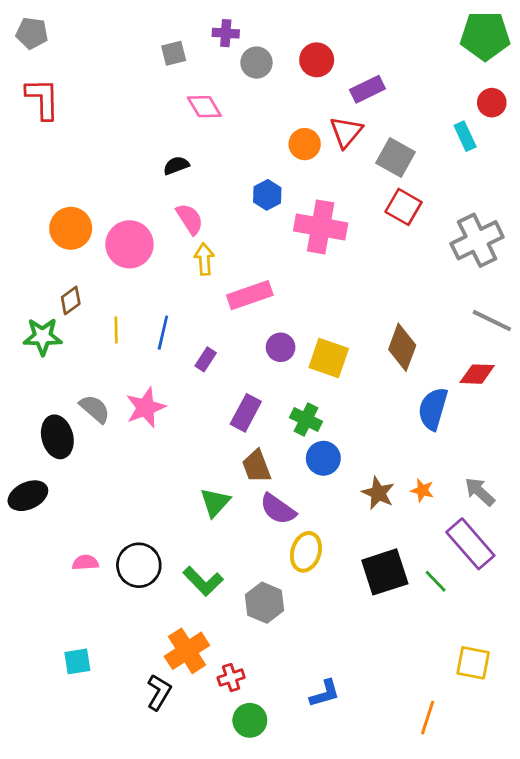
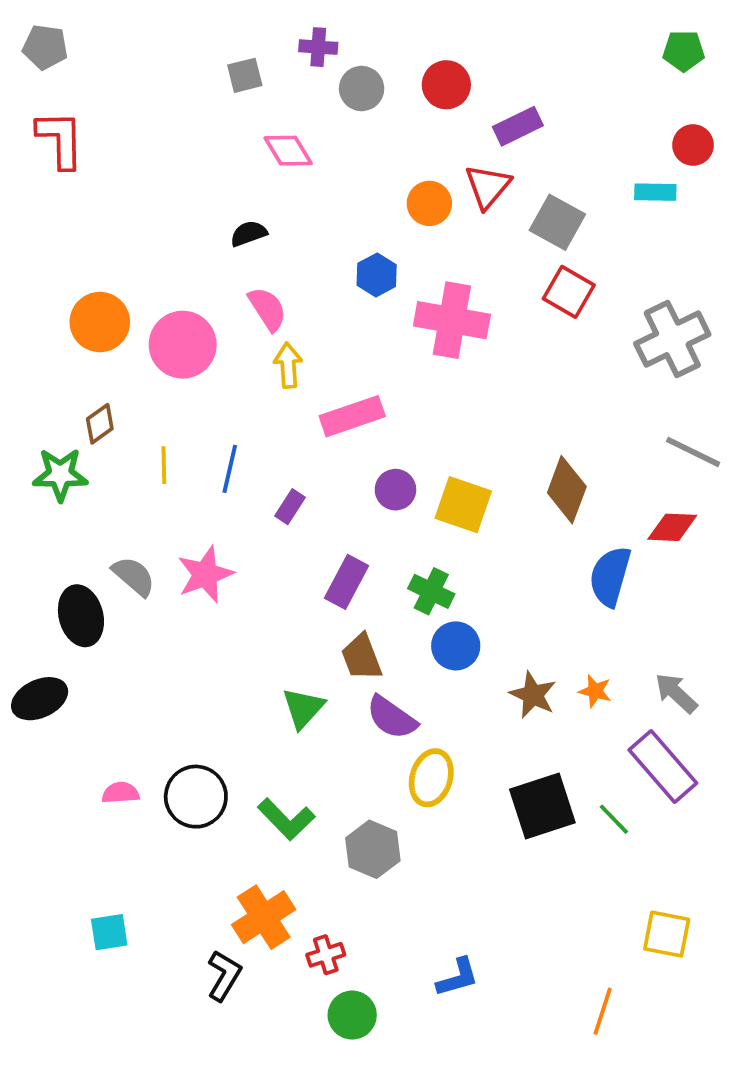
green pentagon: (485, 36) -> (684, 51), size x0.6
cyan rectangle: (465, 136) -> (655, 192), turned -64

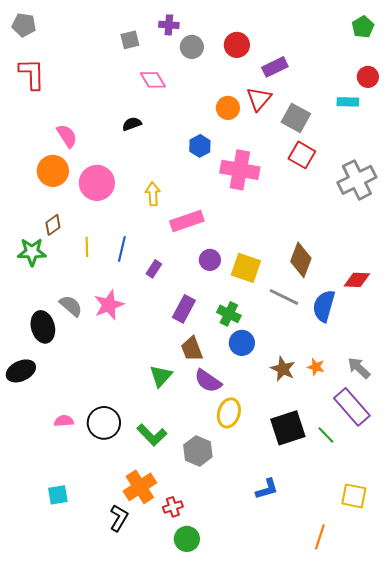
green pentagon: (684, 51) -> (363, 27), turned -30
pink semicircle: (267, 309) -> (67, 136), moved
gray line: (693, 452) -> (284, 297), moved
blue L-shape: (458, 977) -> (267, 489), moved

